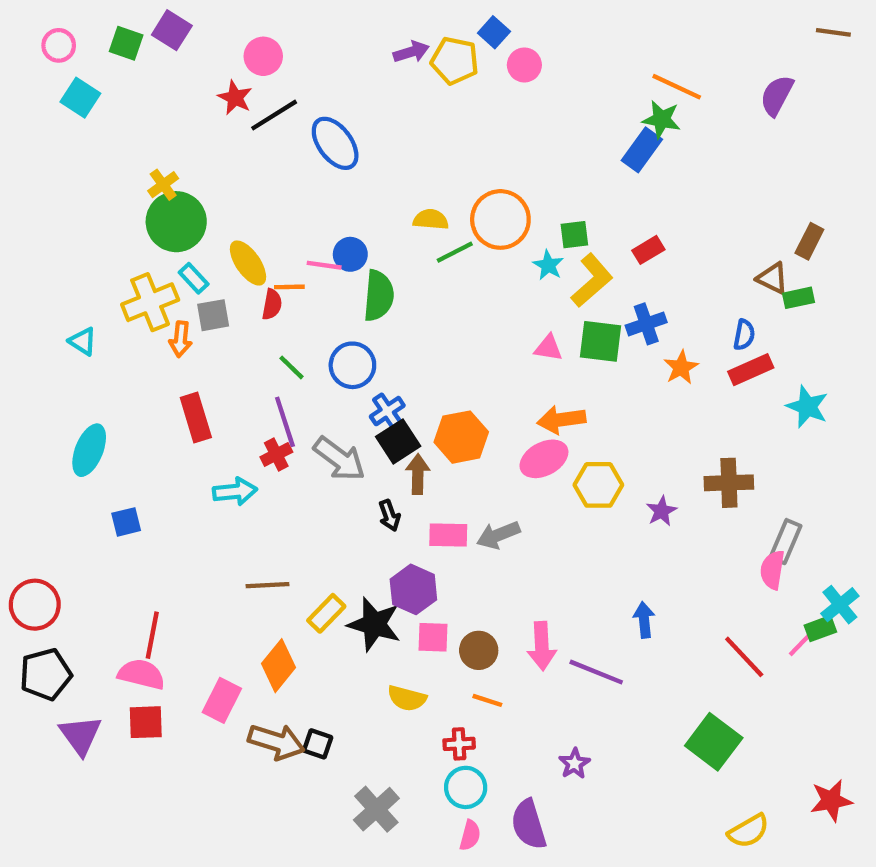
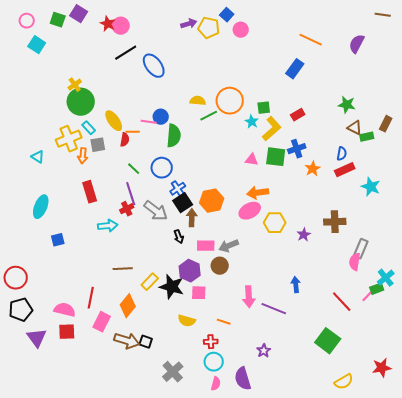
red star: (235, 98) -> (108, 24), moved
green star: (661, 119) -> (347, 105), moved
brown rectangle: (809, 241) -> (386, 124), moved
red line: (152, 635) -> (91, 298), moved
brown circle: (479, 650) -> (220, 266), moved

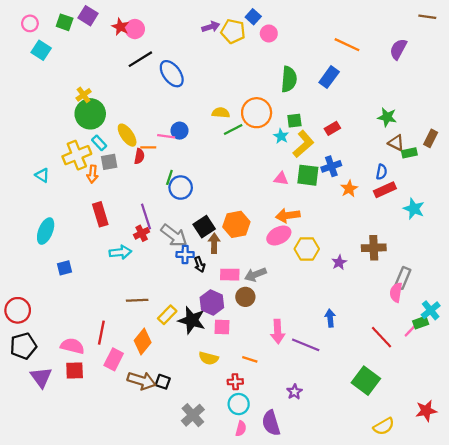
green semicircle: (174, 136) -> (289, 79), moved
green line: (134, 169) -> (169, 177), moved, turned 64
blue cross: (178, 189) -> (185, 254), moved, turned 35

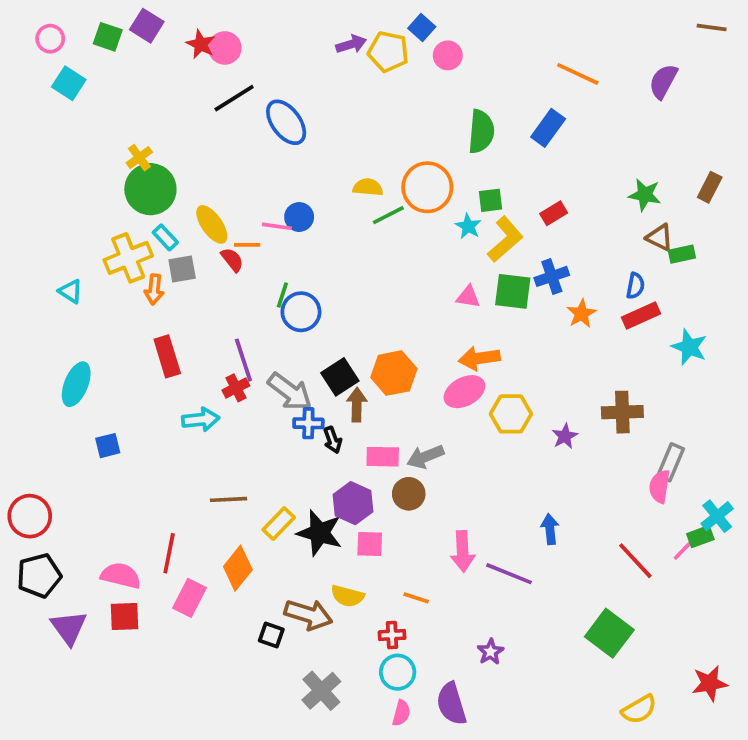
brown rectangle: (431, 138) -> (710, 187), moved
red semicircle: (139, 156) -> (232, 260), turned -48
brown arrow: (142, 381) -> (308, 615), moved

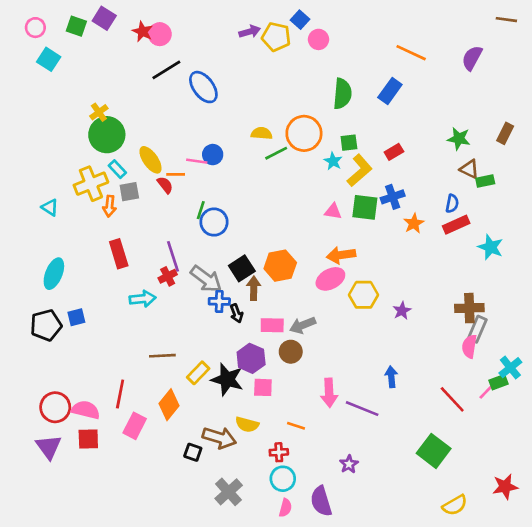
brown cross: (622, 412) -> (469, 308), moved
red circle: (30, 516) -> (55, 407), moved
black pentagon: (39, 576) -> (46, 325), moved

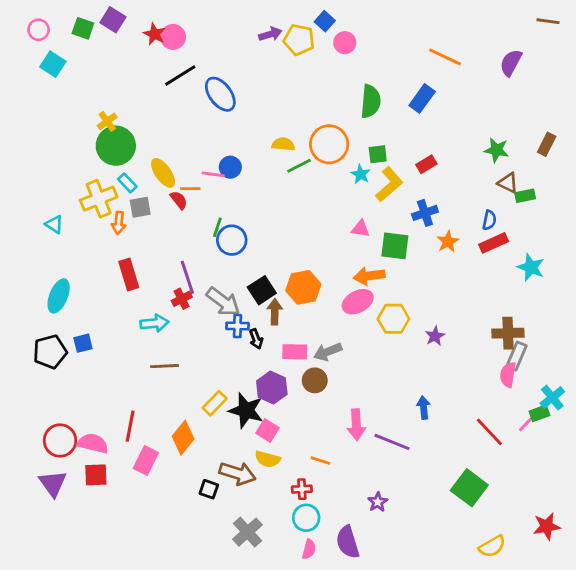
green square: (365, 207) -> (395, 246), moved
brown line: (162, 356) -> (164, 366), moved
pink square: (263, 387) -> (268, 430), moved, turned 30

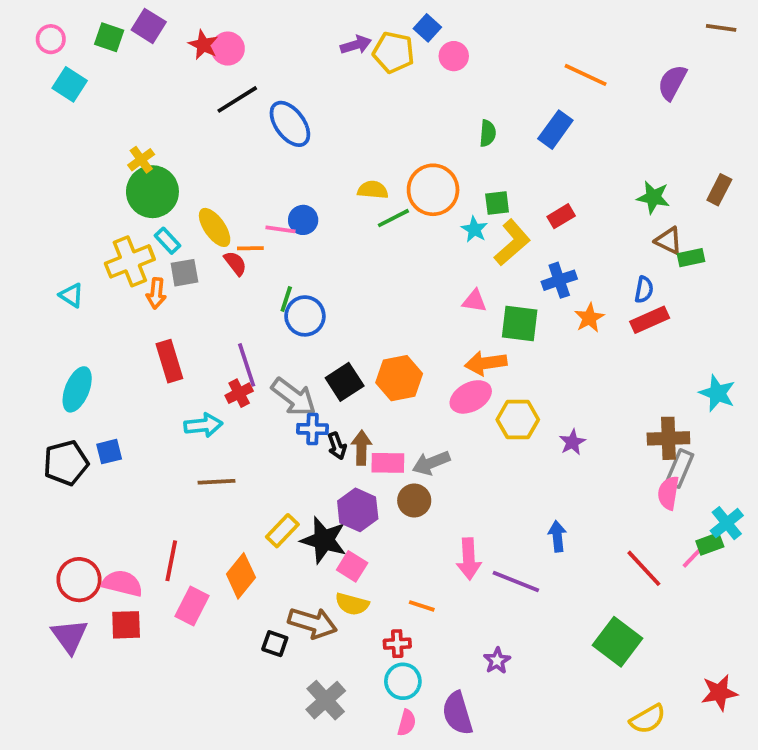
green semicircle: (371, 101) -> (488, 133), size x0.6
cyan star: (531, 267) -> (717, 393), moved
brown arrow: (275, 312) -> (361, 448), moved

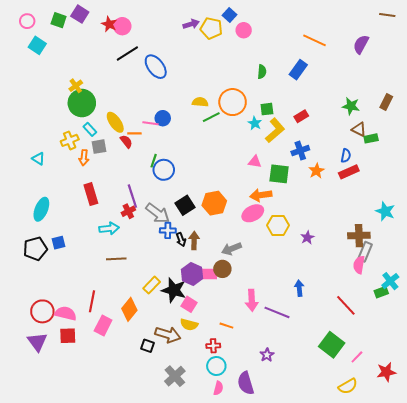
yellow cross: (130, 261) -> (70, 140), size x0.7
pink rectangle: (388, 463) -> (208, 274), moved
pink line: (693, 557) -> (357, 357), moved

